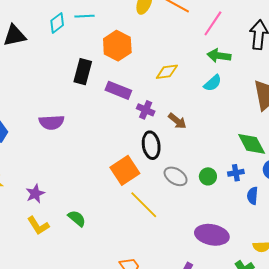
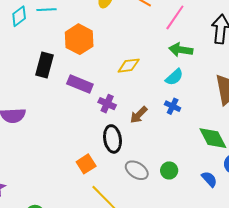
brown arrow: (177, 121) -> (139, 115), turned 96
orange square: (125, 170) -> (86, 164), size x0.7
blue cross: (236, 173) -> (173, 106), moved, turned 35
blue semicircle: (253, 196) -> (209, 179), moved, turned 132

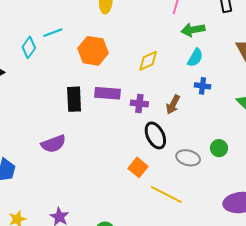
black rectangle: (45, 65) -> (74, 99), moved

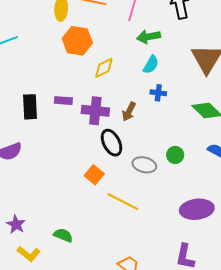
orange hexagon: (93, 51) -> (77, 41), moved
purple rectangle: (108, 93) -> (63, 101), size x0.7
purple cross: (139, 104) -> (95, 111), size x1.5

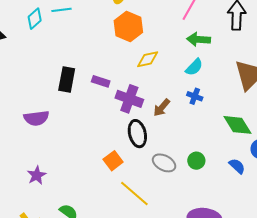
purple star: (16, 224) -> (37, 175), moved

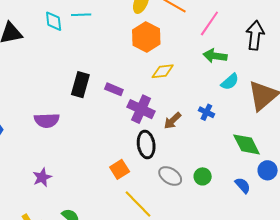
cyan diamond: (35, 19) -> (54, 21), turned -60
cyan semicircle: (194, 67) -> (230, 82), moved

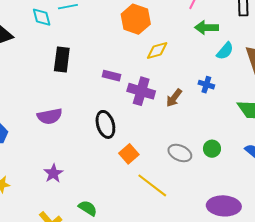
black rectangle: (80, 85) -> (62, 60), moved
black ellipse: (146, 145) -> (105, 124), moved

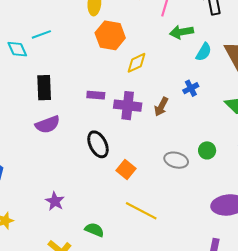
blue cross: (206, 85) -> (191, 88), turned -35
purple semicircle: (50, 116) -> (48, 124), moved
yellow line: (152, 185) -> (141, 211), moved

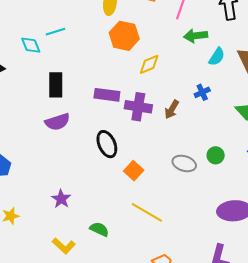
purple rectangle: (96, 95) -> (107, 95), size x1.4

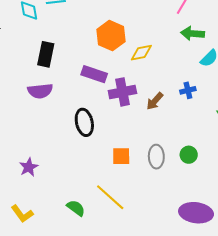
orange hexagon: (124, 36) -> (111, 36), moved
purple cross: (138, 107) -> (122, 92), turned -32
gray ellipse: (184, 163) -> (156, 157), turned 60
orange square: (134, 171) -> (121, 156), moved, turned 36
green semicircle: (99, 229) -> (76, 208), moved

